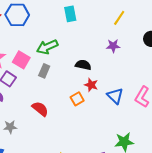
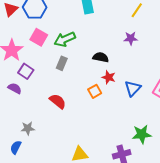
pink square: (21, 60) -> (39, 37), moved
blue triangle: (115, 96) -> (133, 88), turned 30
gray star: (10, 127) -> (28, 128), moved

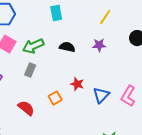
black semicircle: (101, 57) -> (67, 47), moved
orange square: (95, 91) -> (55, 98), moved

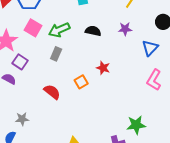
blue triangle: (101, 95) -> (150, 48), moved

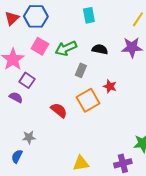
purple star: (125, 29) -> (132, 47), size x1.5
gray rectangle: (56, 54) -> (81, 70), moved
orange square: (81, 82) -> (88, 100), size x1.6

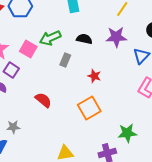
pink square: (40, 46) -> (28, 49), moved
orange square: (88, 100) -> (89, 108), moved

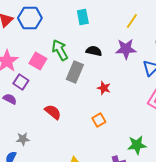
green arrow: (50, 38) -> (60, 50), turned 85
gray rectangle: (65, 60) -> (75, 72), size x1.5
orange square: (89, 108) -> (99, 120), size x0.6

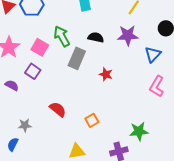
purple square: (21, 82) -> (33, 71), moved
red semicircle: (53, 112) -> (58, 109), moved
orange square: (99, 120) -> (92, 120), moved

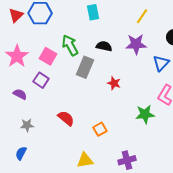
gray star: (25, 125) -> (27, 125), moved
green star: (139, 131) -> (145, 114), moved

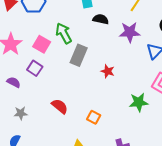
black semicircle: (104, 46) -> (101, 19), moved
orange square: (100, 129) -> (94, 117), turned -32

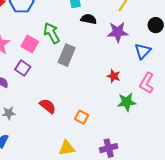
red star: (108, 71) -> (114, 76), moved

